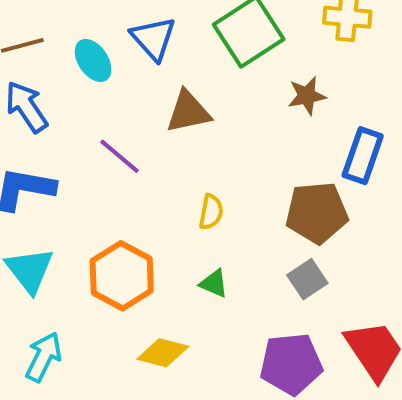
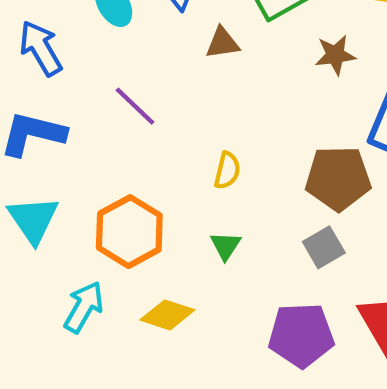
brown triangle: (188, 112) -> (222, 43), moved, size x0.7
green triangle: (214, 283) -> (226, 246), turned 36
cyan arrow: (43, 357) -> (84, 307), moved

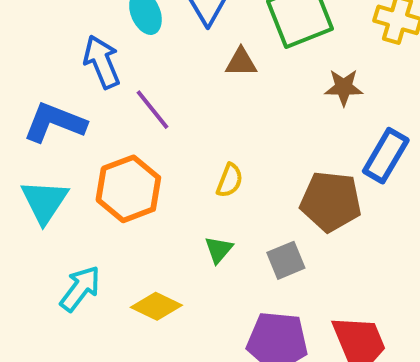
blue arrow: (41, 48) -> (102, 62), moved
orange hexagon: (129, 232) -> (128, 189), moved
gray square: (324, 247) -> (286, 260), moved

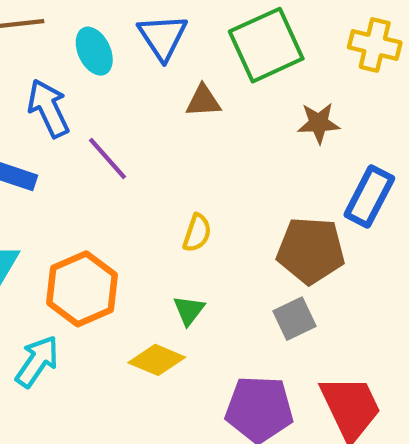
orange hexagon: (128, 189) -> (82, 289), moved
gray square: (286, 260) -> (295, 319), moved
yellow diamond: (156, 306) -> (157, 360), moved

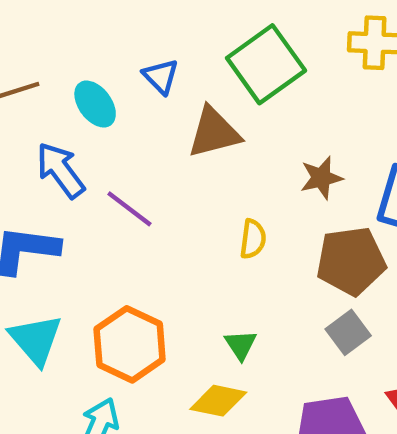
blue triangle: (163, 37) -> (161, 76), size x0.7
brown triangle: (203, 101) -> (214, 132), size x1.5
brown star: (319, 123) -> (321, 178), moved
yellow semicircle: (197, 233) -> (253, 239), moved

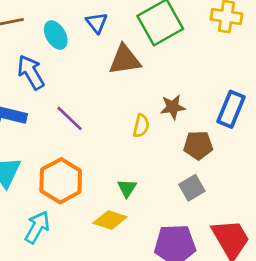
brown star: (321, 178) -> (173, 107), moved
purple line: (129, 209) -> (70, 118), moved
brown pentagon: (351, 261) -> (198, 145), size x0.7

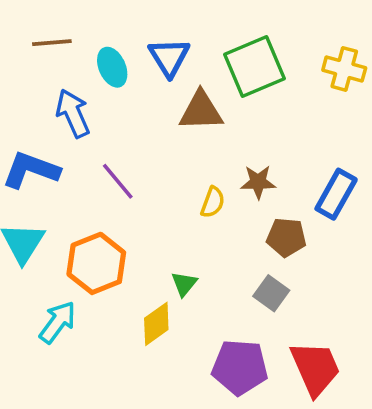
blue triangle: (97, 23) -> (169, 57), size x1.4
gray square: (192, 188) -> (271, 293), turned -30
yellow diamond: (110, 220) -> (156, 324), turned -60

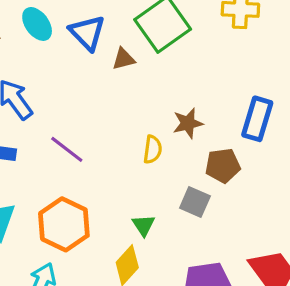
cyan ellipse: (112, 67) -> (37, 24), moved
brown triangle: (201, 111) -> (124, 59), moved, size x0.6
gray square: (271, 293) -> (195, 202), moved

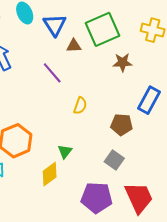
brown star: (188, 123) -> (122, 62), moved
purple line: (67, 149) -> (52, 73), moved
gray square: (195, 202) -> (114, 160), moved

